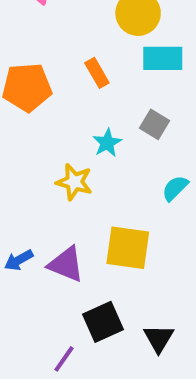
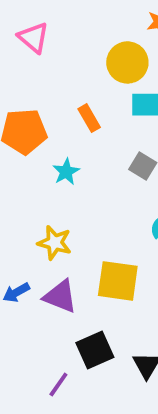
cyan star: (107, 143) -> (66, 172), moved
yellow star: (74, 182) -> (55, 243), moved

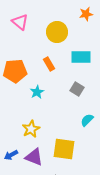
yellow circle: (127, 62) -> (57, 32), moved
yellow star: (55, 243) -> (31, 129), turned 30

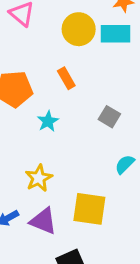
cyan rectangle: (81, 57) -> (115, 34), moved

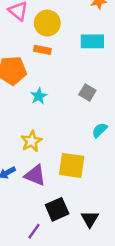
yellow circle: (79, 29) -> (47, 23), moved
cyan rectangle: (115, 34) -> (92, 41), moved
orange rectangle: (66, 78) -> (42, 50), moved, turned -49

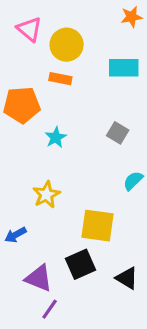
purple triangle: (35, 175) -> (39, 278), moved
black square: (57, 209) -> (80, 264), moved
black triangle: (90, 219) -> (127, 278), moved, turned -30

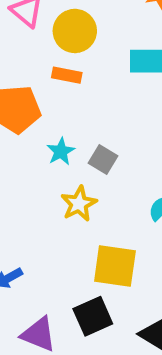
gray square: (118, 133) -> (103, 160), moved
yellow star: (46, 195) -> (79, 204), moved

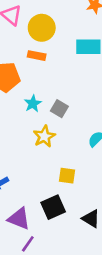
yellow square: (115, 266) -> (67, 176), size x0.6

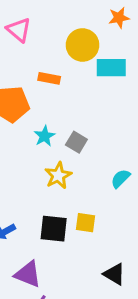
yellow circle: (42, 28) -> (83, 45), moved
black square: (53, 207) -> (54, 229), moved, turned 30

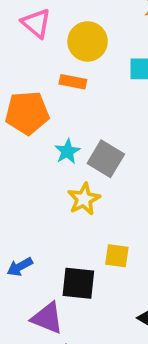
yellow circle: (83, 45) -> (88, 41), moved
gray square: (76, 142) -> (106, 159), size x1.4
black square: (54, 229) -> (78, 283), moved

